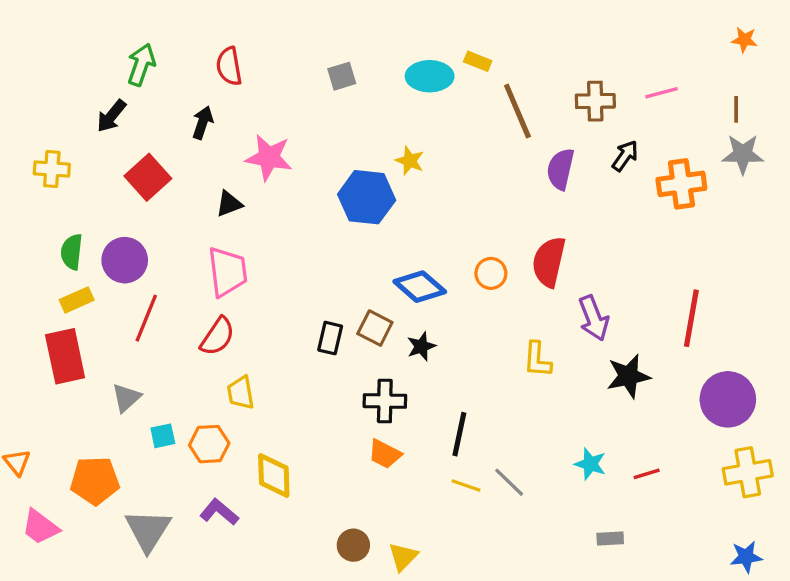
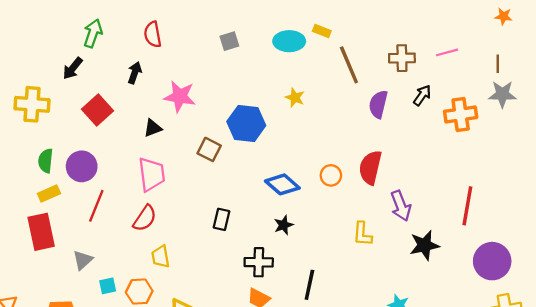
yellow star: (410, 161) -> (295, 98), moved
yellow cross: (52, 169) -> (32, 104), size x1.4
brown square: (375, 328) -> (209, 149), moved

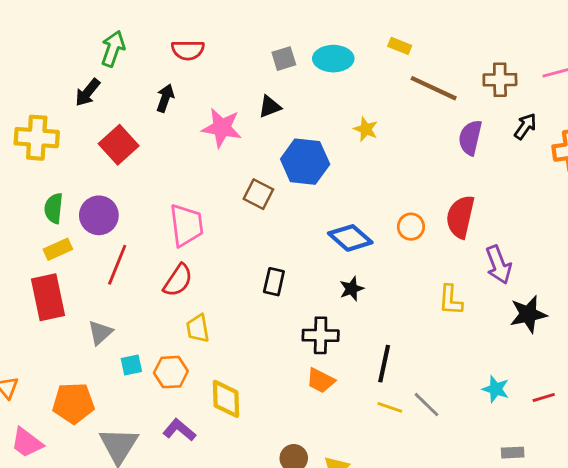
red semicircle: (153, 34) -> (188, 50), turned -80
cyan ellipse: (289, 41) -> (333, 59), moved
brown line: (349, 65) -> (434, 88), turned -42
black triangle: (153, 128) -> (270, 107), moved

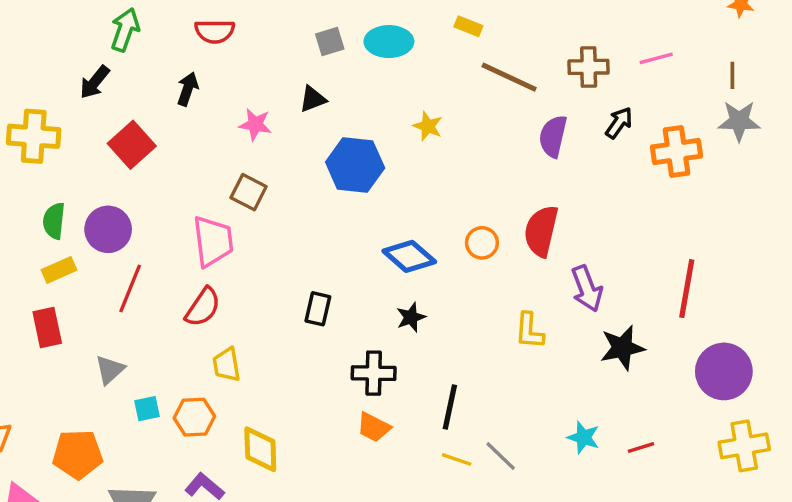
pink star: (222, 128) -> (255, 124), size x0.7
brown square: (258, 194) -> (249, 192), moved
red rectangle: (48, 297) -> (47, 327), size x0.7

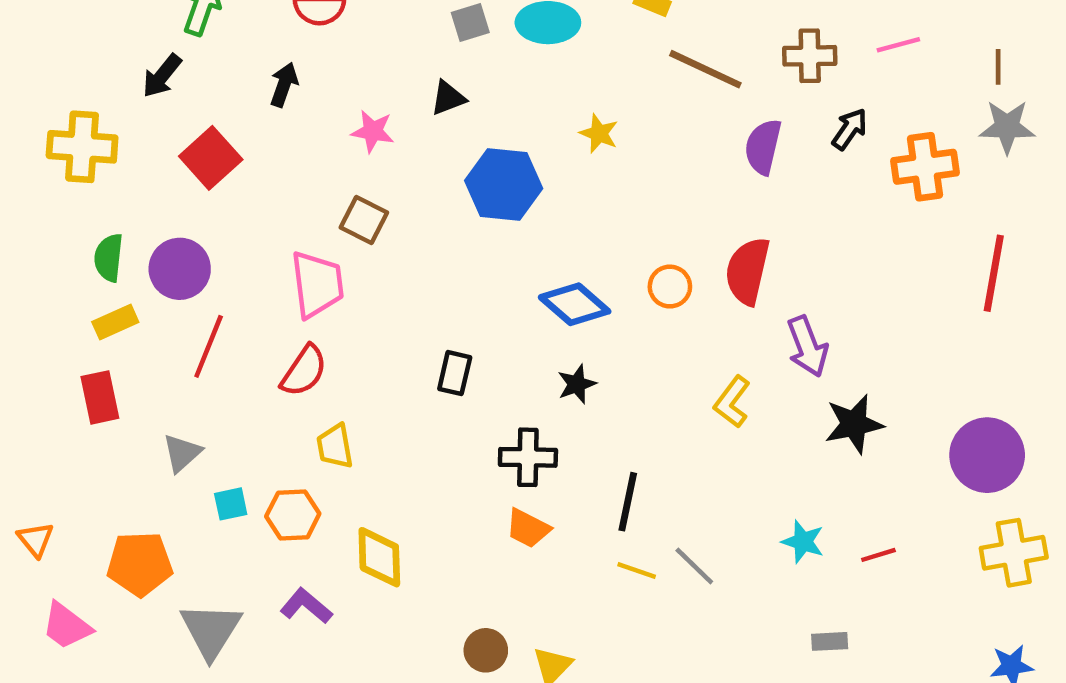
red line: (687, 289) -> (994, 273), moved
yellow L-shape: (529, 331) -> (732, 402), turned 33

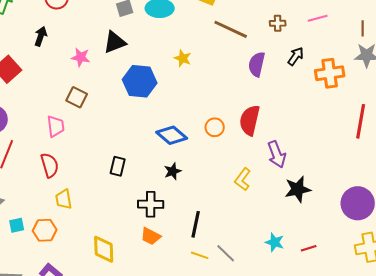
brown cross: (810, 56) -> (278, 23), size x0.7
black triangle: (448, 98) -> (115, 42), size x1.4
pink trapezoid: (317, 284) -> (56, 126), size x0.7
red semicircle: (304, 371) -> (50, 165), turned -50
yellow diamond: (379, 557) -> (104, 249), moved

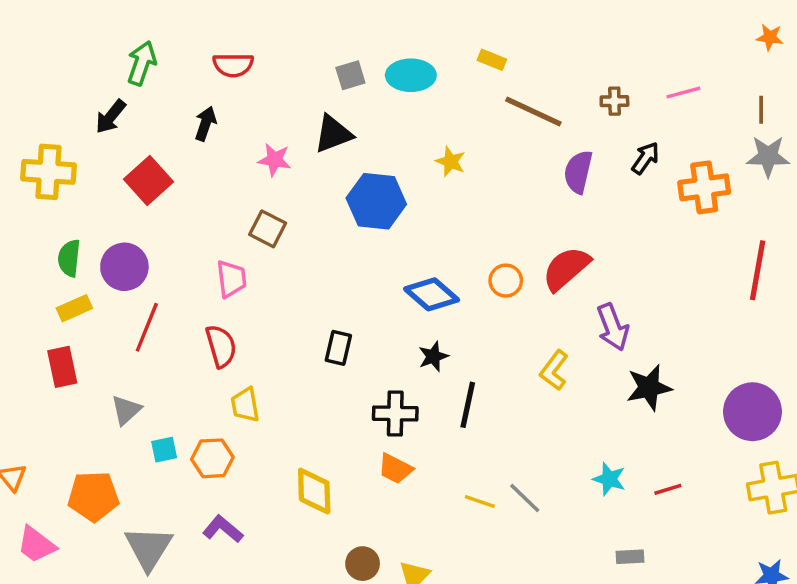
red semicircle: (250, 120) -> (566, 268), turned 36
black line: (196, 224) -> (468, 405), moved

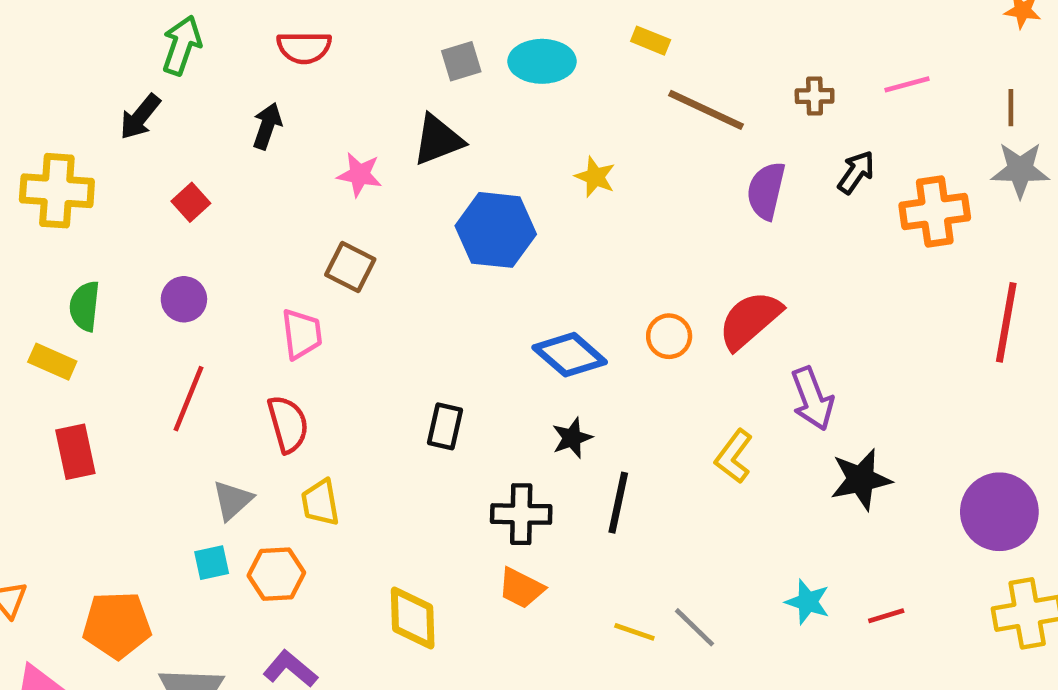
red square: (149, 180) -> (191, 202), size x0.6
purple circle: (124, 267) -> (184, 299), moved, size x0.7
yellow rectangle: (74, 308) -> (52, 362), moved, turned 48
gray triangle: (126, 410) -> (232, 500), moved

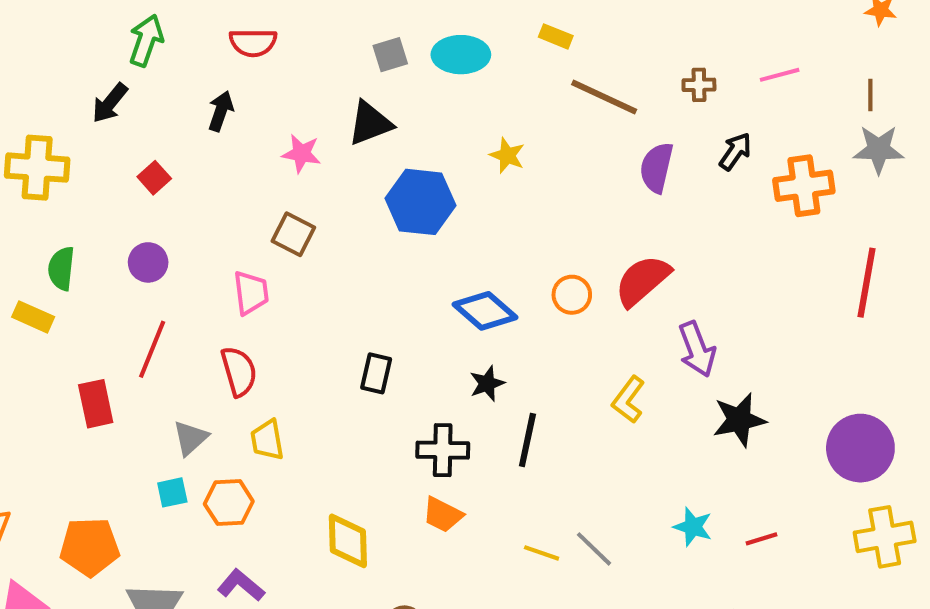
red rectangle: (75, 452) -> (96, 404), moved

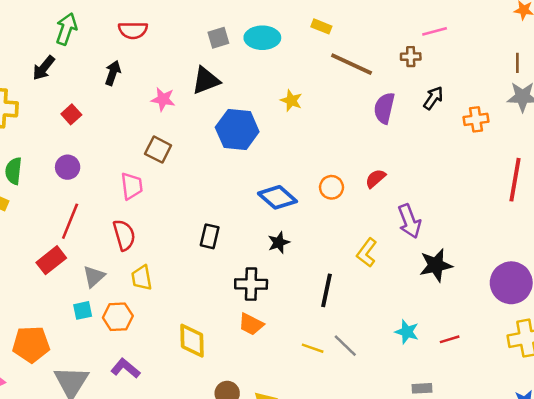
pink line: (780, 75) -> (435, 31), moved
orange cross: (804, 186) -> (476, 119), size x0.7
red semicircle: (642, 281) -> (375, 178), size x0.6
red rectangle: (96, 404) -> (51, 260), moved, turned 64
black line: (527, 440) -> (326, 290), moved

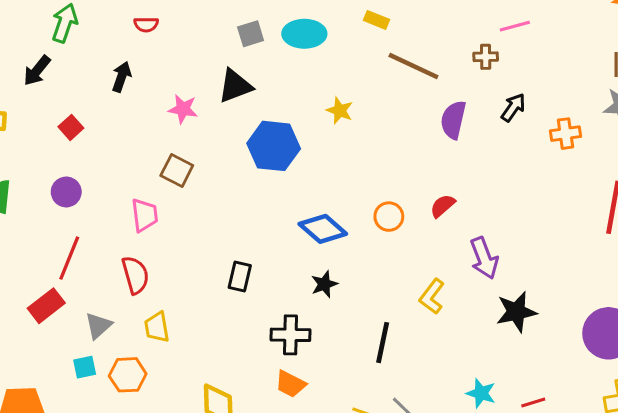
red semicircle: (133, 30) -> (146, 25), size x0.7

